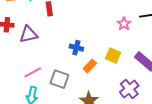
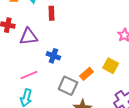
blue cross: (76, 48) -> (53, 56), moved
gray square: (59, 79) -> (68, 86), moved

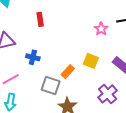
red rectangle: (52, 13) -> (40, 19), moved

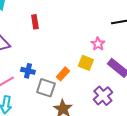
pink star: (101, 29) -> (98, 44), moved
blue cross: (33, 57) -> (28, 71), moved

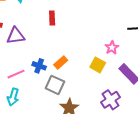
orange rectangle: (63, 74) -> (61, 62), moved

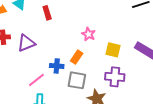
red rectangle: (52, 18) -> (47, 13), moved
pink star: (112, 48) -> (89, 34), moved
purple cross: (111, 100) -> (115, 77), moved, turned -36

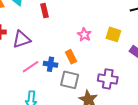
yellow square: (113, 50) -> (113, 34), moved
orange rectangle: (77, 57) -> (71, 57), turned -64
pink line: (36, 80) -> (31, 67), moved

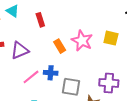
pink star: (84, 35) -> (82, 41), size x1.5
orange rectangle: (71, 57) -> (60, 46), moved

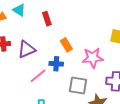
pink star: (82, 41) -> (93, 58), moved, turned -30
blue cross: (51, 73) -> (56, 64), moved

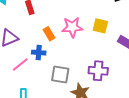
pink star: (93, 58) -> (72, 27), moved

